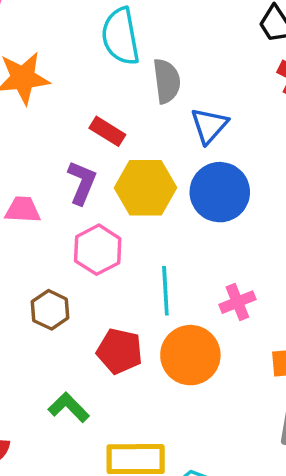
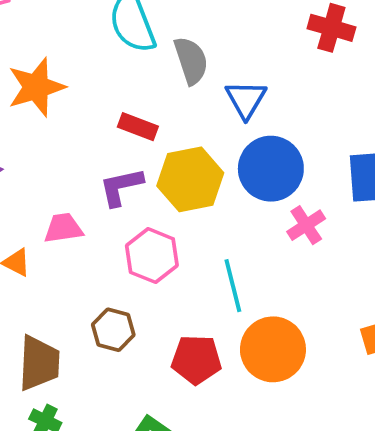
purple L-shape: (82, 183) -> (121, 187), turned -114
pink cross: (237, 302) -> (306, 225), moved

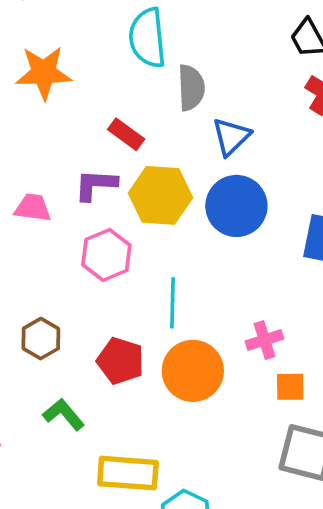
pink cross: (306, 225) -> (264, 340), moved
brown hexagon: (113, 330) -> (41, 339), moved

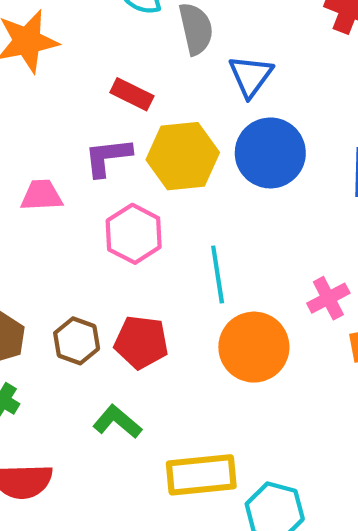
red pentagon: (120, 361) -> (141, 342), moved

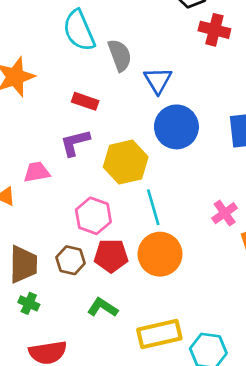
yellow hexagon: (183, 156) -> (126, 162), moved
pink hexagon: (134, 234) -> (93, 216), moved
orange circle: (254, 347) -> (160, 254), moved

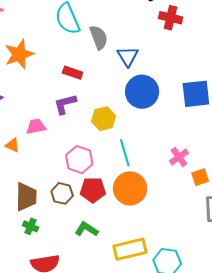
yellow hexagon: (126, 162) -> (104, 119), size x0.7

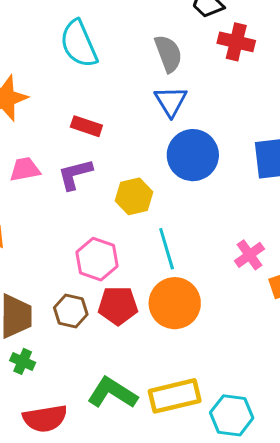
gray semicircle: (99, 37) -> (168, 54), moved
pink trapezoid: (36, 127) -> (25, 169), moved
green L-shape: (87, 229) -> (112, 393), moved, size x1.4

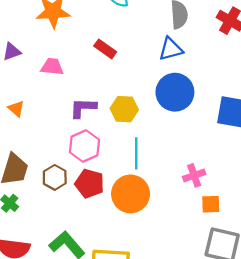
blue triangle: (171, 101) -> (171, 49), turned 30
purple L-shape: (75, 174) -> (83, 108), moved

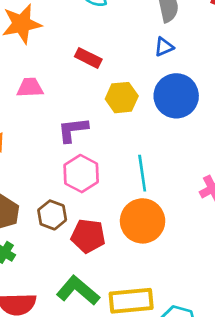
blue triangle: (171, 49) -> (164, 47), size x0.7
yellow hexagon: (124, 109) -> (122, 98), moved
red pentagon: (89, 183) -> (88, 236), moved

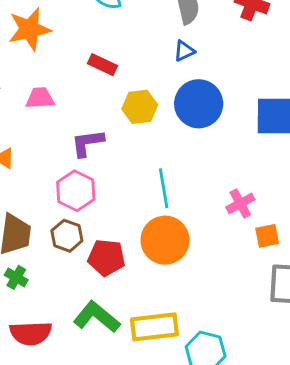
pink hexagon: (81, 174) -> (76, 191), moved

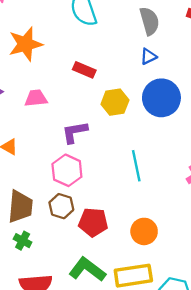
orange circle: (165, 240) -> (144, 231), moved, size x0.7

